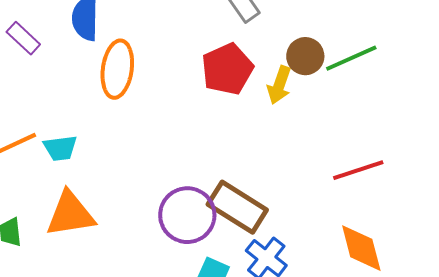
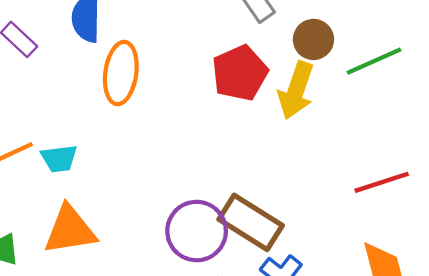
brown circle: (305, 56) -> (313, 39), moved
yellow arrow: (279, 85) -> (296, 90), size x1.4

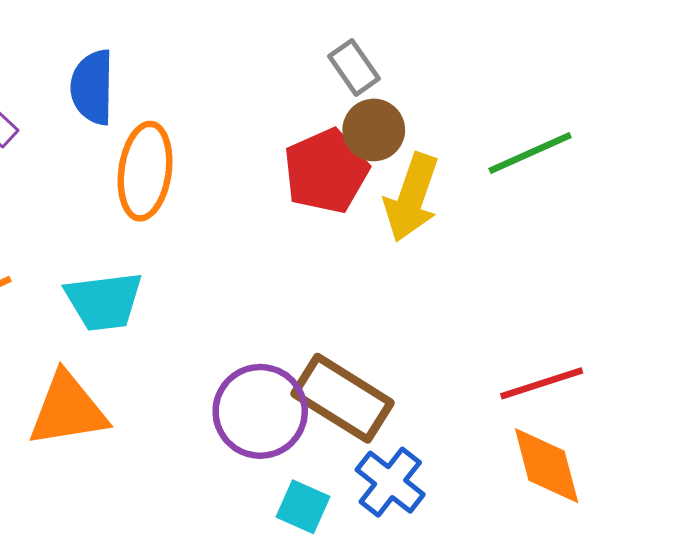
brown circle: (313, 39) -> (374, 130), moved
cyan trapezoid: (59, 159) -> (104, 301), moved, size x1.4
red line: (382, 182) -> (542, 383), moved

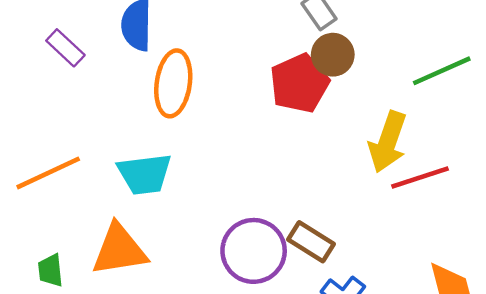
yellow arrow: (412, 197) -> (388, 142), moved
red line: (542, 383) -> (420, 177), moved
brown rectangle: (342, 398) -> (311, 242), size x0.7

